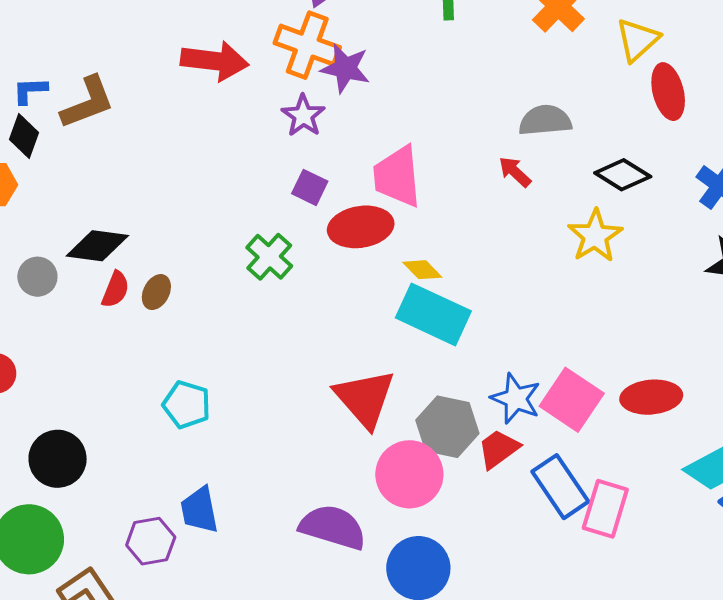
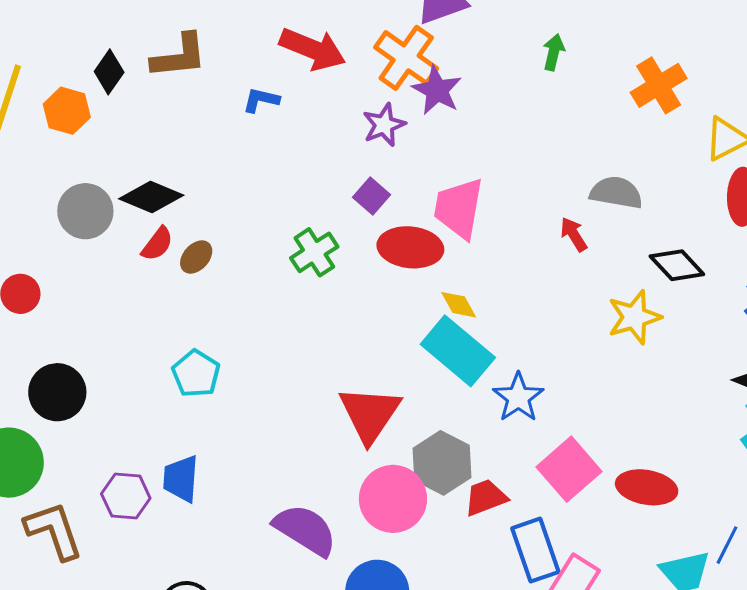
blue L-shape: (30, 90) -> (261, 100), moved
gray circle: (37, 277) -> (85, 211), size x1.4
blue star: (516, 399) -> (518, 397), moved

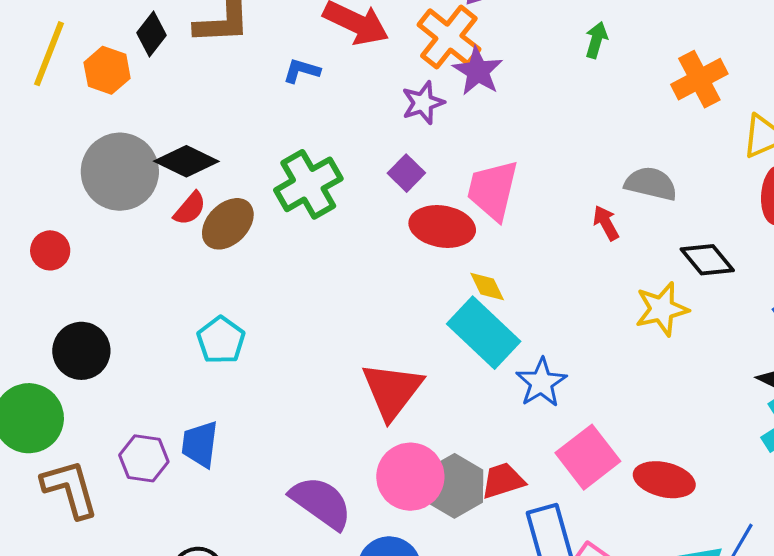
gray circle: (85, 211) -> (120, 172), size x1.4
green cross: (314, 252) -> (308, 184), moved, size x1.4
brown ellipse: (196, 257) -> (228, 224), size x1.6
gray hexagon: (442, 463) -> (454, 486), moved

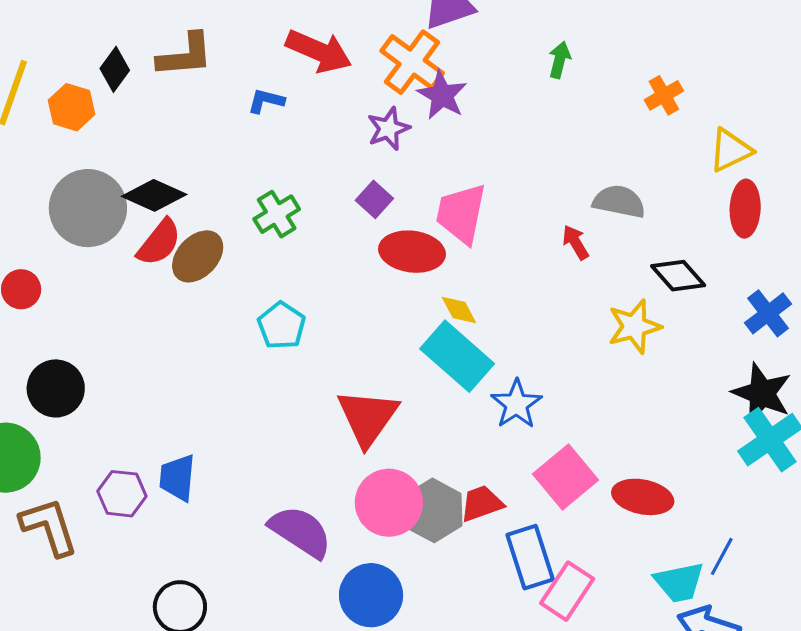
orange cross: (699, 79) -> (664, 95), size x0.7
green cross: (308, 184) -> (277, 214), size x0.7
red semicircle: (190, 208) -> (159, 242), size x1.4
cyan pentagon: (221, 340) -> (282, 326), moved

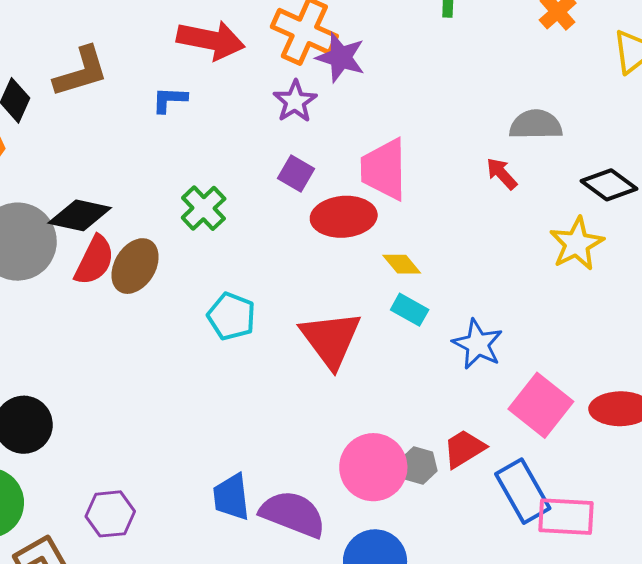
cyan rectangle: (457, 356) -> (410, 310), size x0.5
red triangle: (368, 417) -> (331, 339), moved
blue trapezoid: (177, 478) -> (231, 497), moved
gray hexagon: (433, 510) -> (418, 465), size x0.6
pink rectangle: (567, 591) -> (566, 517), turned 72

